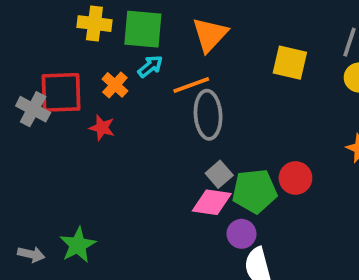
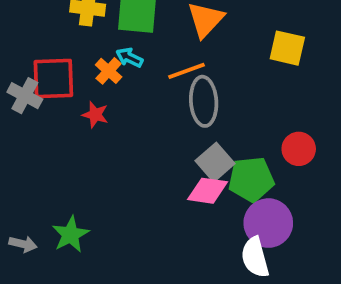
cyan arrow: (150, 66) -> (129, 58), moved, turned -115
gray square: (219, 174) -> (215, 162), size x1.4
red circle: (295, 178) -> (299, 149), moved
purple circle: (242, 234) -> (268, 223), moved, size x1.6

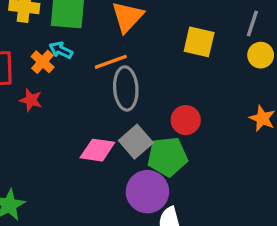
red circle: (299, 149) -> (186, 120), moved
pink diamond: (207, 191) -> (97, 150), moved
purple circle: (268, 223) -> (147, 192), moved

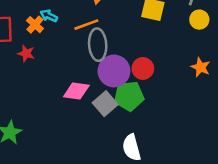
gray square: (136, 142) -> (105, 104), moved
purple circle: (147, 192) -> (114, 71), moved

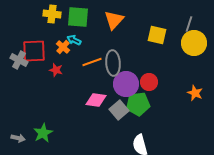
yellow circle: (199, 20) -> (194, 43), size x1.6
orange line: (86, 25) -> (92, 62), moved
orange star: (201, 67) -> (195, 93), moved

